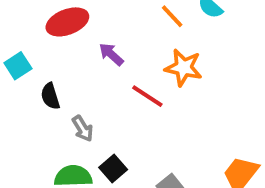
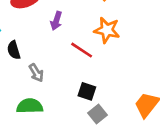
purple arrow: (111, 54) -> (56, 21), turned -114
black square: (113, 168) -> (87, 91), moved, turned -30

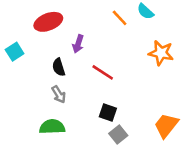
orange star: (107, 30) -> (161, 53), moved
black semicircle: (14, 50) -> (59, 67), moved

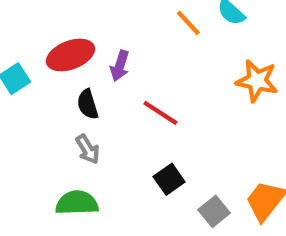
red ellipse: (48, 22) -> (71, 55), moved
black square: (108, 113) -> (169, 179), turned 36
gray square: (118, 135) -> (214, 211), moved

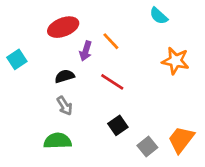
orange line: (188, 23) -> (111, 41), moved
red ellipse: (71, 55) -> (63, 27), moved
black semicircle: (88, 104) -> (65, 76), turned 90

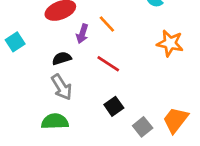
gray arrow: (65, 106) -> (62, 87), size x1.4

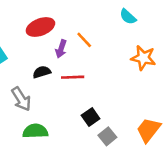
red line: (108, 64) -> (73, 77), moved, turned -35
gray arrow: (62, 87) -> (21, 99), moved
gray square: (143, 127) -> (107, 136), moved

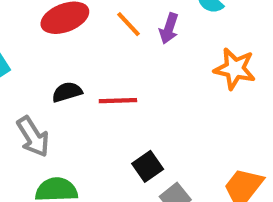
orange line: (84, 40) -> (129, 24), moved
purple arrow: (61, 49) -> (169, 28), moved

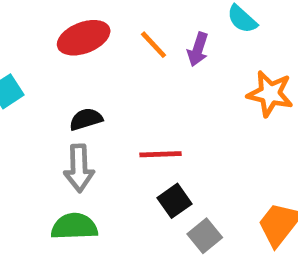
red line: (118, 101) -> (161, 154), moved
gray arrow: (33, 137) -> (79, 168), moved, turned 30

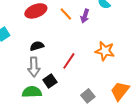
orange star: (270, 94) -> (105, 51), moved
red line: (161, 154) -> (69, 61), turned -54
black square: (174, 201) -> (50, 81), moved

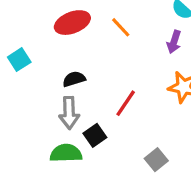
purple arrow: (85, 16) -> (174, 42), moved

